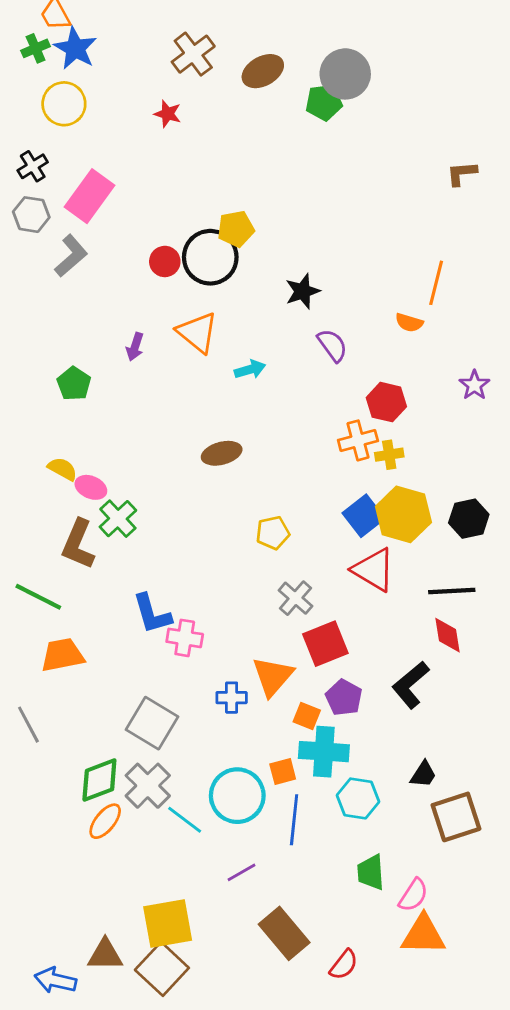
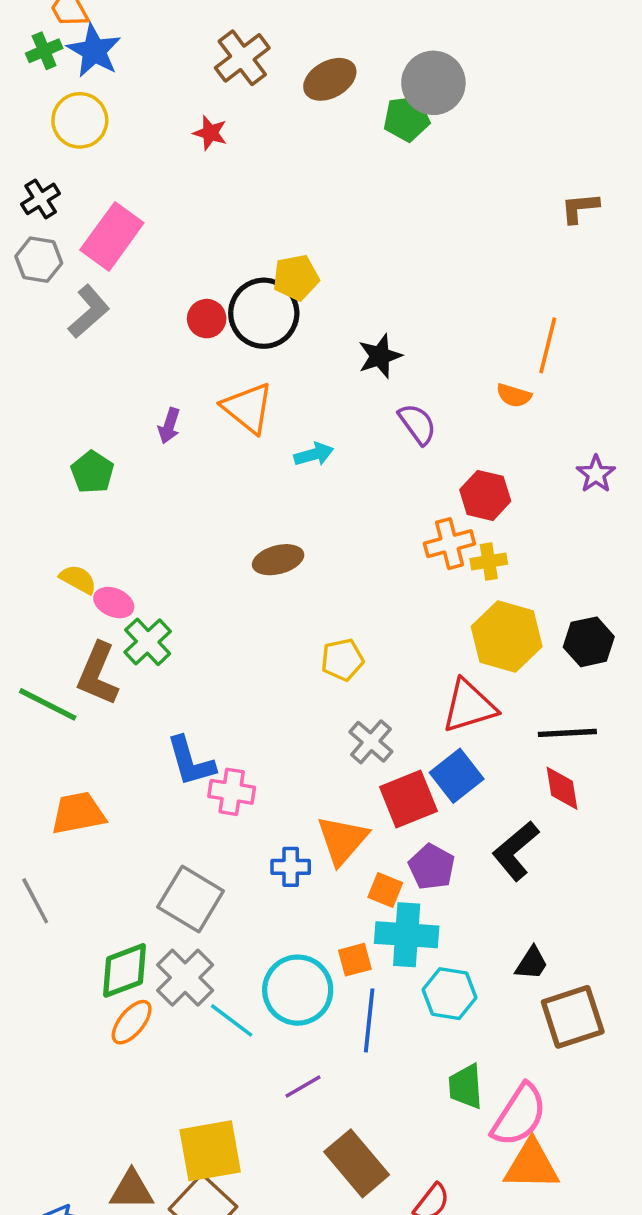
blue square: (364, 516) -> (457, 776), moved
red triangle: (374, 570) -> (469, 706), turned -48
green line: (38, 597) -> (48, 704), moved
pink semicircle: (413, 895) -> (519, 1115), size x1.5

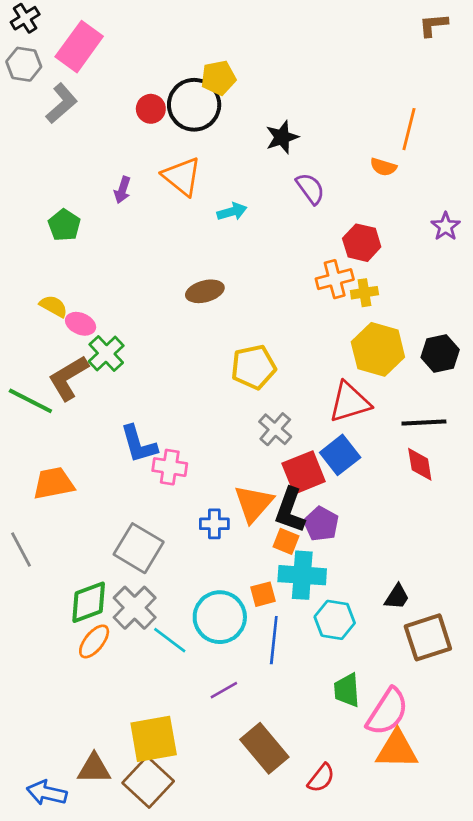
yellow pentagon: (342, 660) -> (254, 367), size x1.4
brown L-shape: (98, 674) -> (68, 378), turned 36
black L-shape: (516, 851) -> (290, 510), moved, turned -30

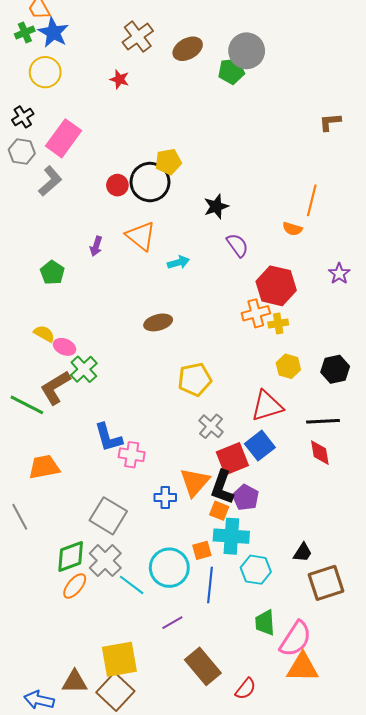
red hexagon: (362, 243) -> (276, 286), size x1.4
yellow hexagon: (378, 349) -> (288, 366), size x0.6

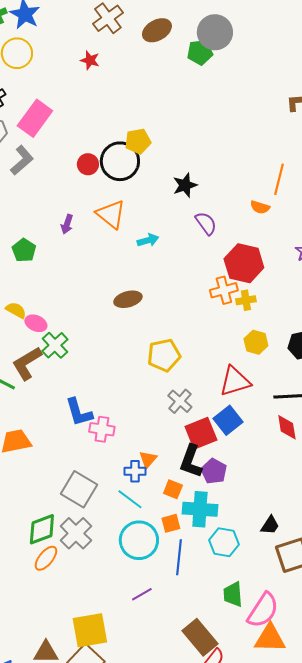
orange triangle: (195, 482) -> (148, 459), moved, size x0.6
orange square: (219, 511) -> (173, 489), moved
cyan line: (132, 585) -> (130, 499), moved
brown rectangle: (203, 666) -> (200, 637), moved

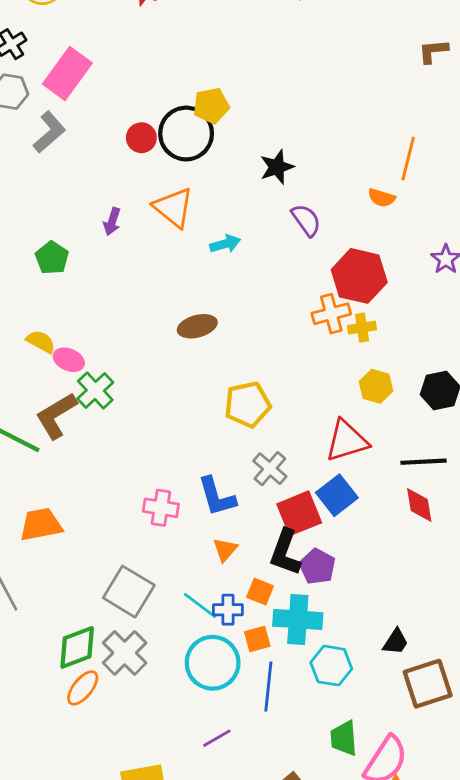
blue L-shape: (79, 412) -> (217, 497), moved
blue cross: (135, 471) -> (228, 610), moved

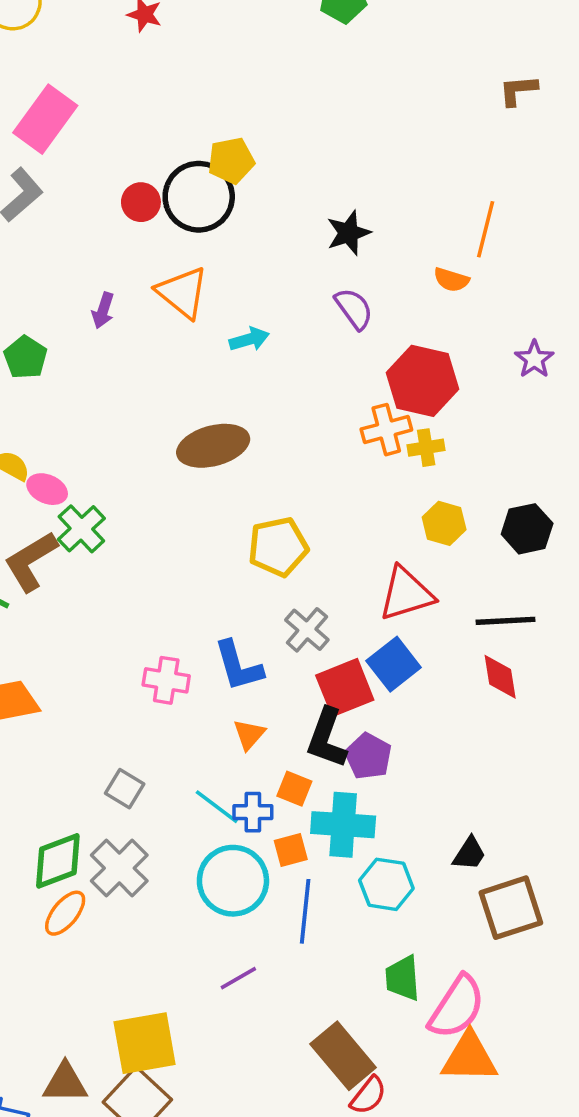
black star: (277, 167) -> (348, 233), moved
brown ellipse: (197, 326) -> (213, 446), size x1.4
gray square: (129, 592) -> (125, 789), size x0.6

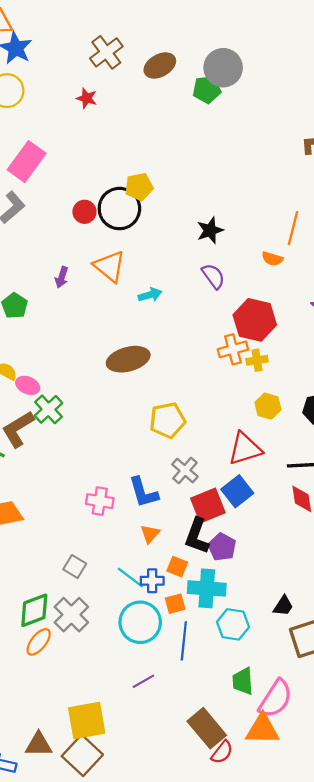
orange triangle: (469, 1058) -> (262, 729), moved

